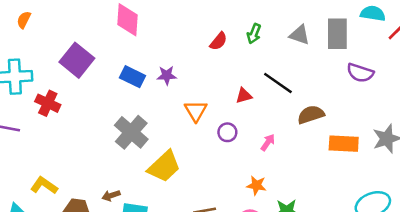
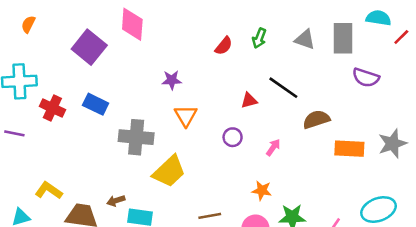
purple square: (77, 60) -> (89, 47), moved
blue rectangle: (133, 77) -> (96, 104), moved
orange triangle: (196, 111) -> (186, 116), moved
gray cross: (131, 132) -> (136, 137), turned -36

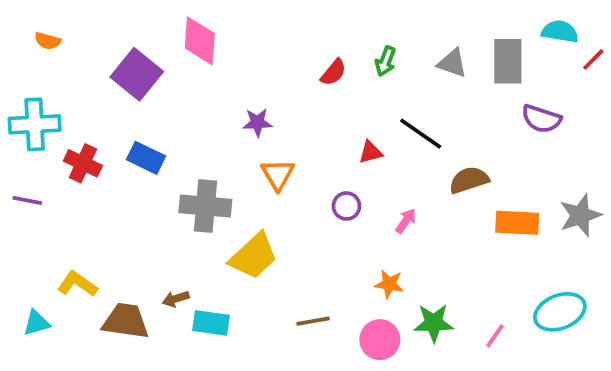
orange semicircle: (28, 24) -> (48, 41), turned -102

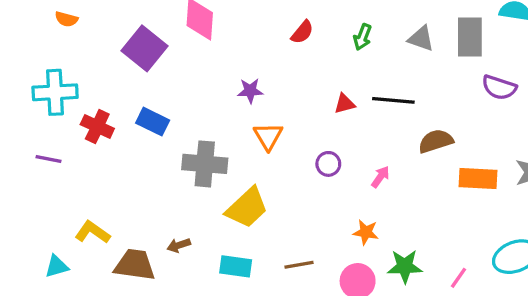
red semicircle: (333, 72) -> (302, 32), moved
black line: (421, 134) -> (393, 100), turned -30
red triangle: (371, 152) -> (345, 104), moved
cyan rectangle: (211, 323) -> (236, 266), moved

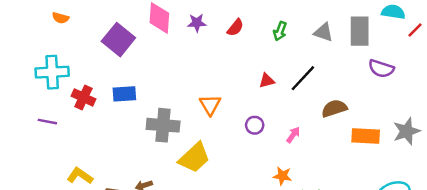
purple star: (250, 91) -> (197, 23), moved
black line: (393, 100) -> (303, 78), turned -52
blue rectangle: (153, 122) -> (124, 94), turned -30

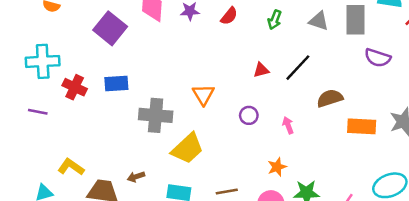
pink arrow: (293, 135) -> (288, 125), turned -56
orange star: (282, 176) -> (277, 167), turned -30

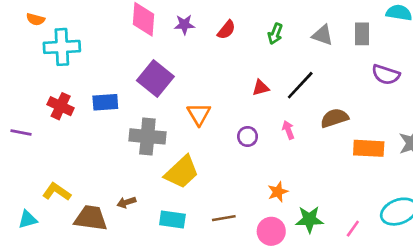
gray rectangle: (356, 20) -> (362, 34), size x0.7
purple square: (110, 28) -> (155, 79), moved
cyan cross: (43, 61) -> (62, 47), moved
pink arrow: (288, 125) -> (288, 130), moved

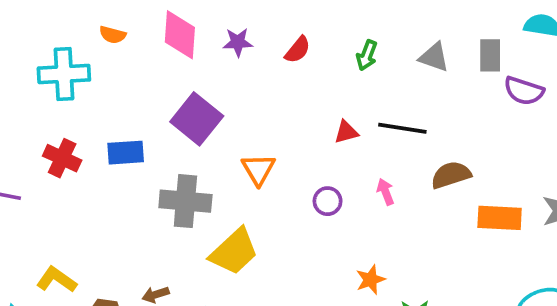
orange semicircle: (36, 19) -> (113, 35), moved
purple semicircle: (386, 75) -> (524, 91), moved
black line: (300, 85) -> (402, 128), turned 56

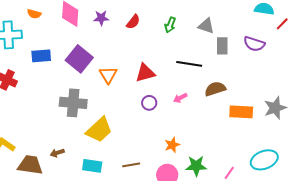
gray rectangle: (490, 55) -> (222, 46), moved
red triangle: (346, 132) -> (145, 73), moved, size x1.5
blue rectangle: (126, 153) -> (41, 56), moved
orange triangle: (258, 169) -> (108, 75), moved
pink arrow: (385, 192) -> (180, 98), turned -96

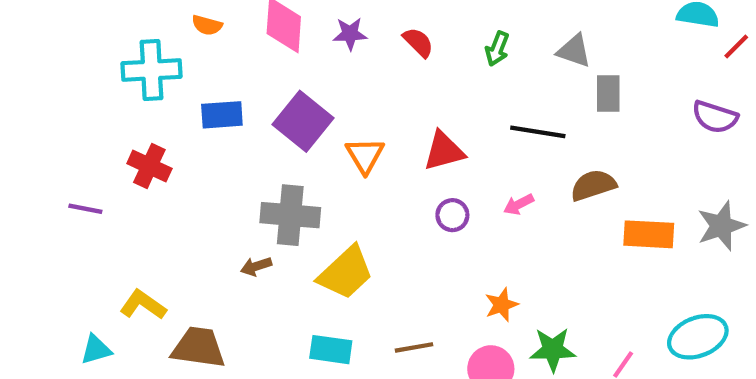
red semicircle: (133, 22) -> (418, 42), turned -84
purple semicircle: (254, 44) -> (715, 117), moved
brown arrow: (57, 153) -> (256, 266), moved

